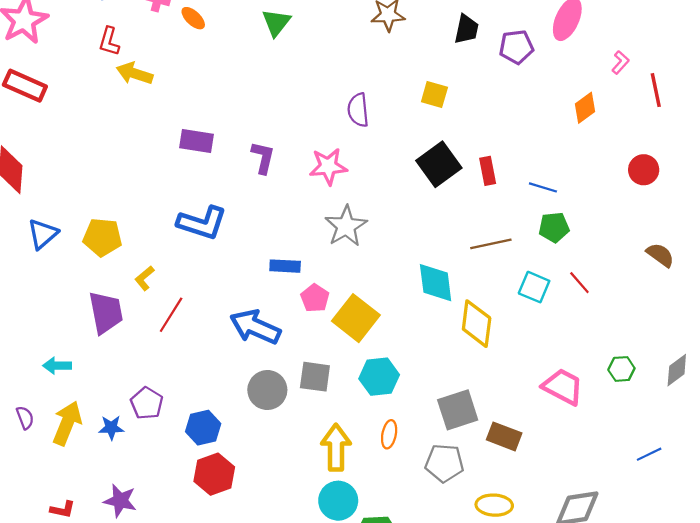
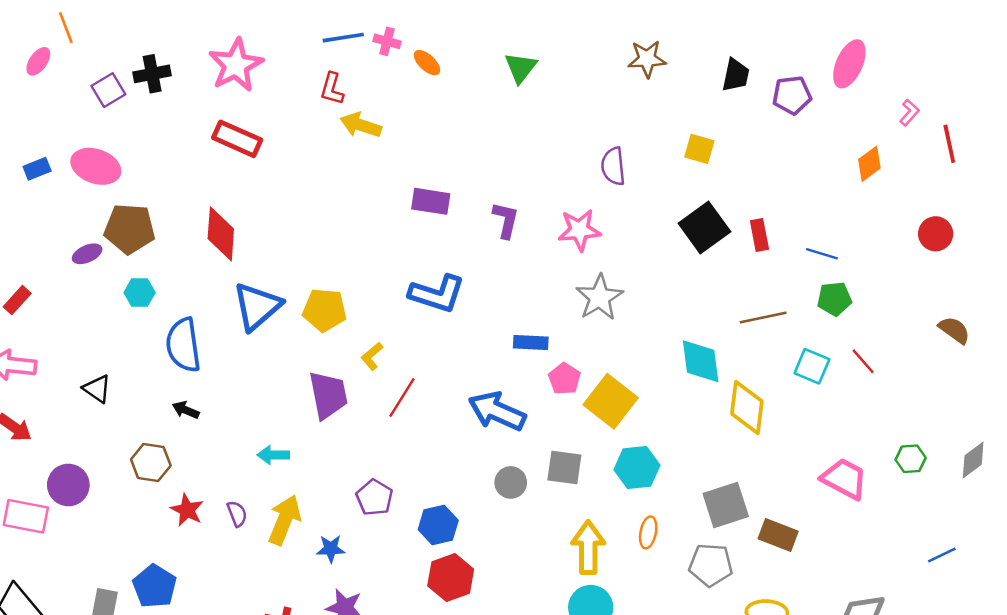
blue triangle: (43, 234) -> (257, 306), size x1.4
gray circle: (267, 390) -> (511, 482), size x0.7
blue star: (111, 428) -> (331, 549), moved

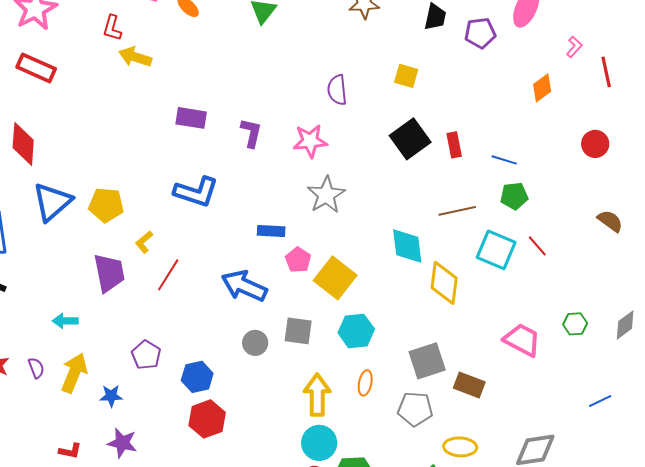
cyan square: (812, 366) -> (496, 250), size x1.4

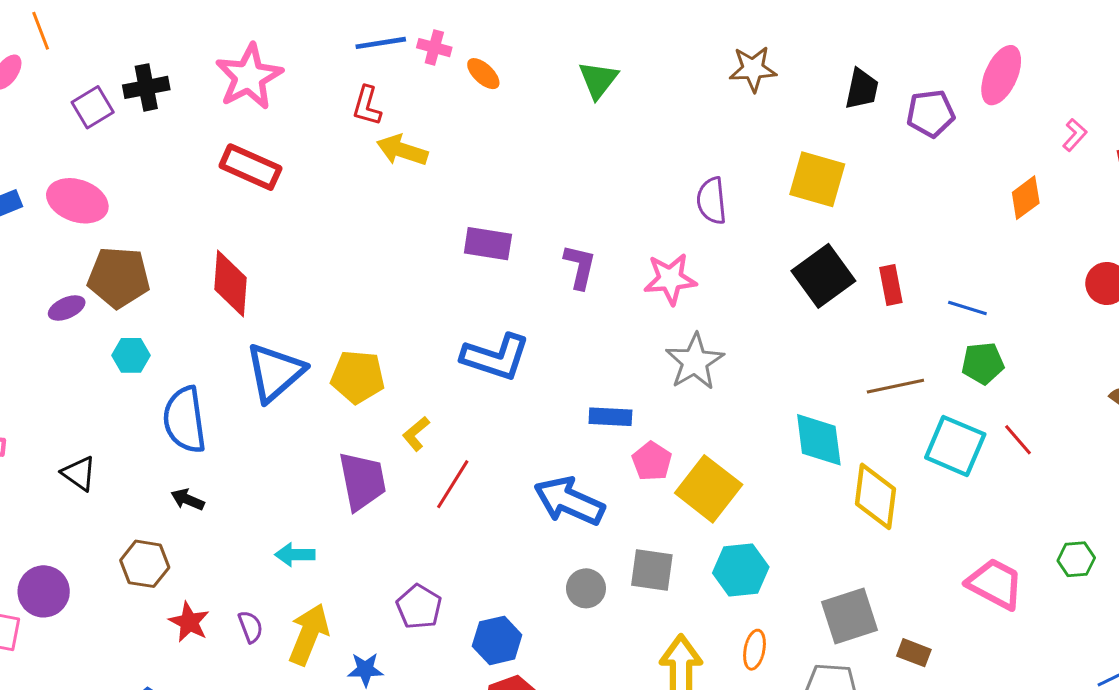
yellow square: (406, 76) -> (817, 179), size x1.5
brown rectangle: (469, 385) -> (914, 653), size x0.7

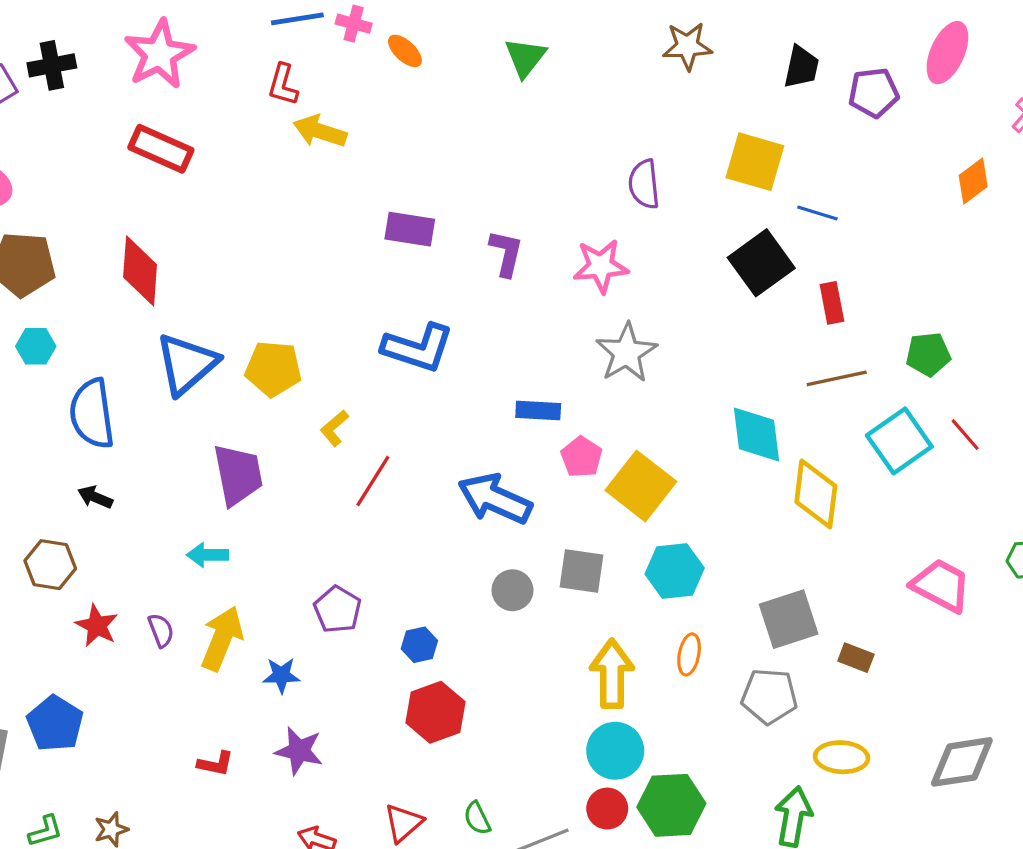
red rectangle: (891, 285) -> (832, 303), moved
blue line: (967, 308) -> (817, 213), moved
cyan square: (955, 446) -> (899, 441), turned 32
purple trapezoid: (362, 481) -> (238, 475), moved
blue hexagon: (497, 640) -> (419, 645), size x0.7

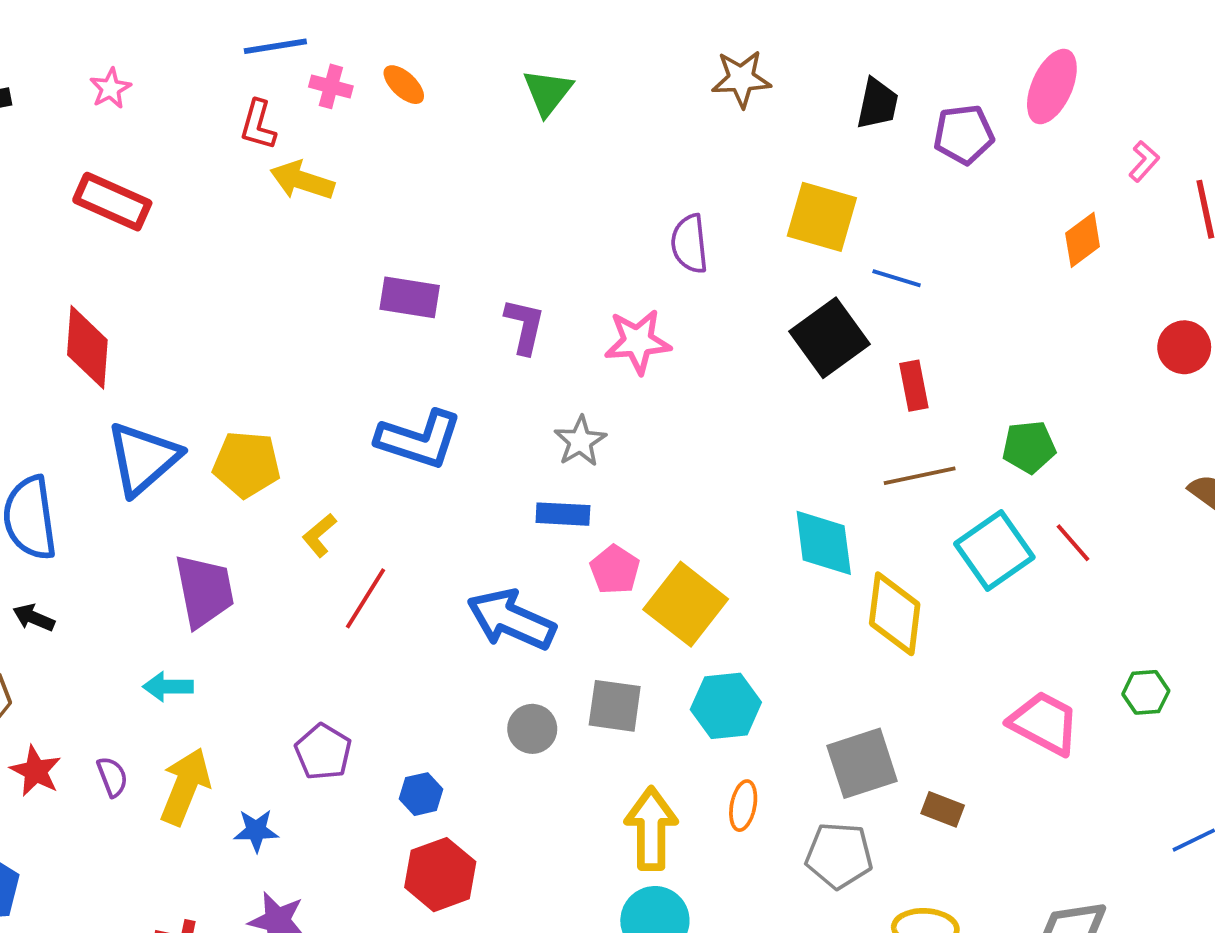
pink cross: (354, 24) -> (331, 86), moved
pink star: (159, 54) -> (110, 88), size x0.5
gray star: (626, 353) -> (580, 441), moved, size x0.7

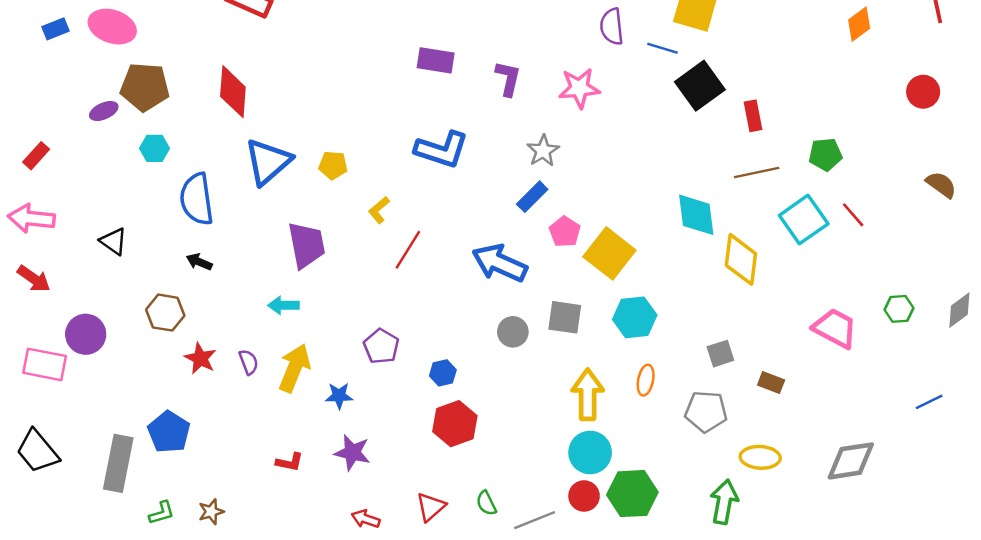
blue line: (897, 278) -> (662, 48), moved
yellow pentagon: (247, 464) -> (333, 165), size x0.7
blue rectangle: (563, 514) -> (532, 197), turned -48
gray square: (862, 763) -> (720, 354), size x0.6

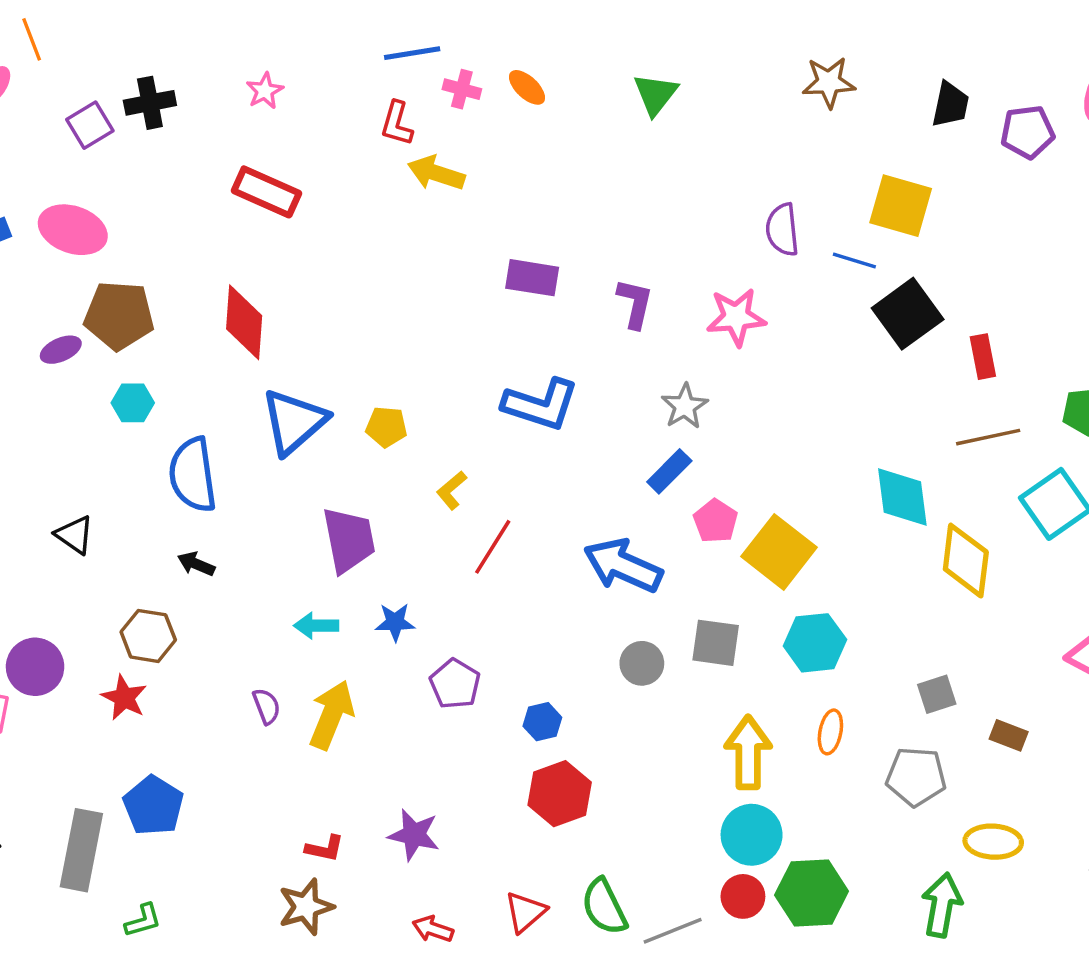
red star: (200, 358) -> (124, 698), moved
blue star: (339, 396) -> (395, 622), moved
green semicircle: (486, 503) -> (604, 907), size x1.6
brown star: (211, 512) -> (306, 907), moved, size x1.5

